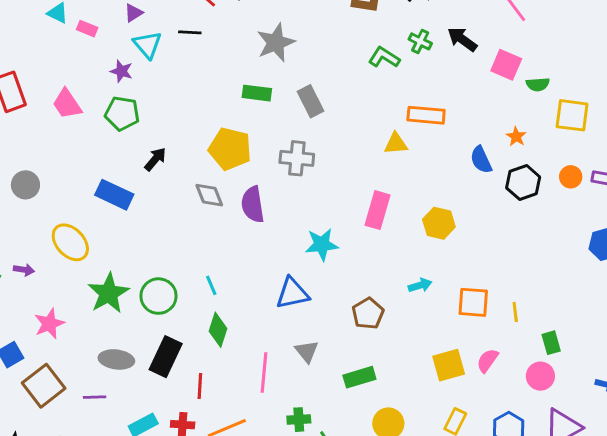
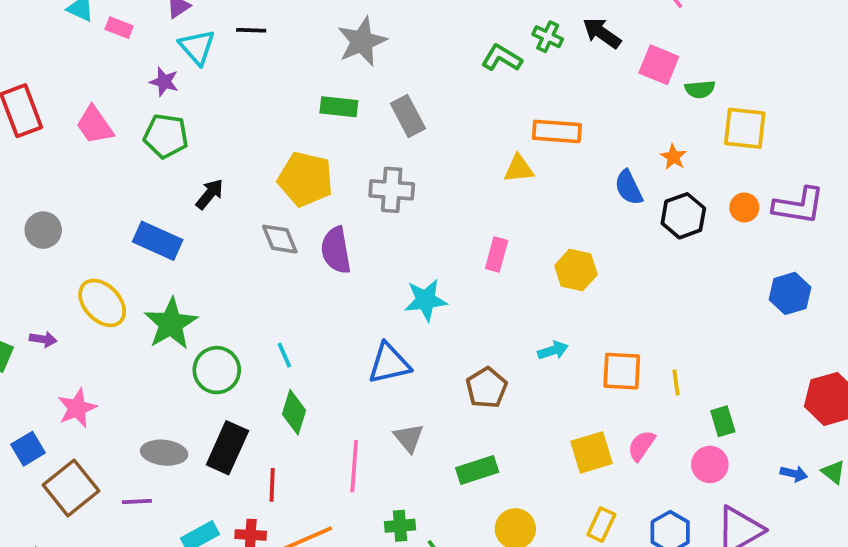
pink rectangle: (377, 210) -> (497, 255), size x0.7
green star: (109, 293) -> (171, 324), moved

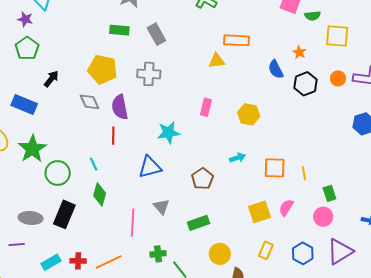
green pentagon: (166, 136) -> (27, 48), turned 30
red line: (272, 485) -> (113, 136), moved

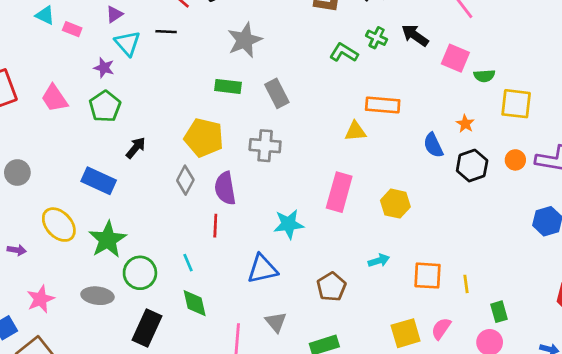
gray diamond: (90, 102) -> (185, 180), turned 50
pink rectangle: (206, 107) -> (339, 192), size x1.6
green diamond: (100, 194) -> (195, 303), turned -30
gray ellipse: (31, 218) -> (97, 296), moved

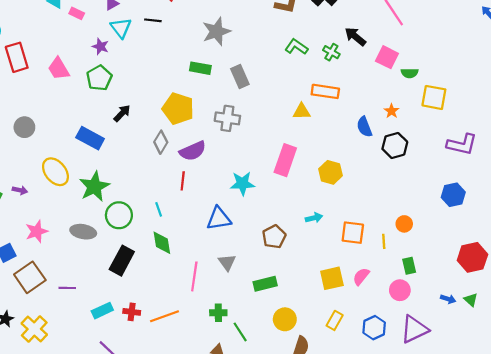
green cross: (377, 38) -> (331, 52), moved
orange circle: (515, 160) -> (404, 224), moved
purple semicircle: (225, 188) -> (193, 151), turned -108

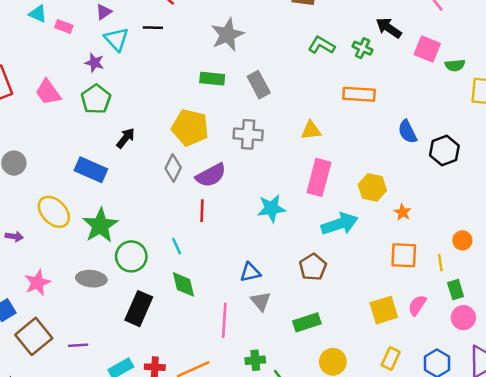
yellow triangle: (302, 111) -> (311, 130), moved
orange star: (392, 111) -> (403, 212), moved
cyan arrow: (314, 218) -> (340, 224), moved, size x1.8
blue triangle: (219, 219) -> (250, 272), moved, size x0.7
green rectangle: (409, 266) -> (456, 290), moved

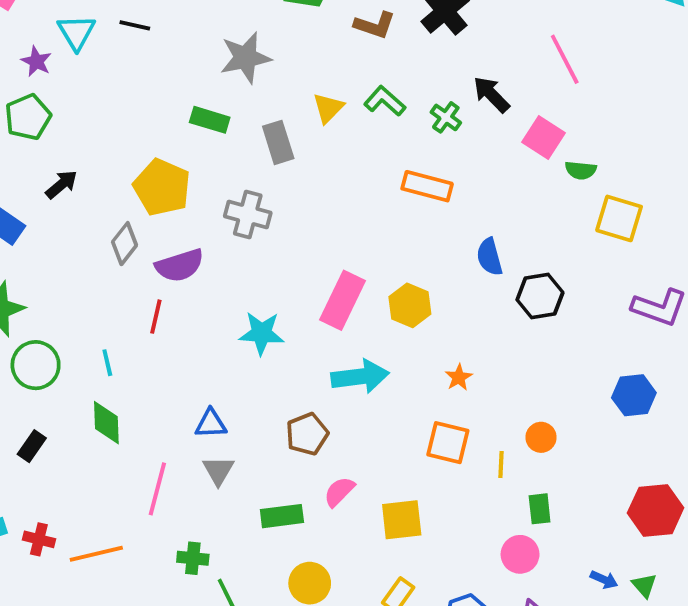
yellow triangle: (311, 130) -> (328, 108), moved, turned -50
yellow hexagon: (372, 187) -> (410, 305), moved
green rectangle: (456, 290) -> (540, 509), moved
pink semicircle: (417, 305) -> (339, 492), moved
black rectangle: (139, 309) -> (32, 446), size x0.6

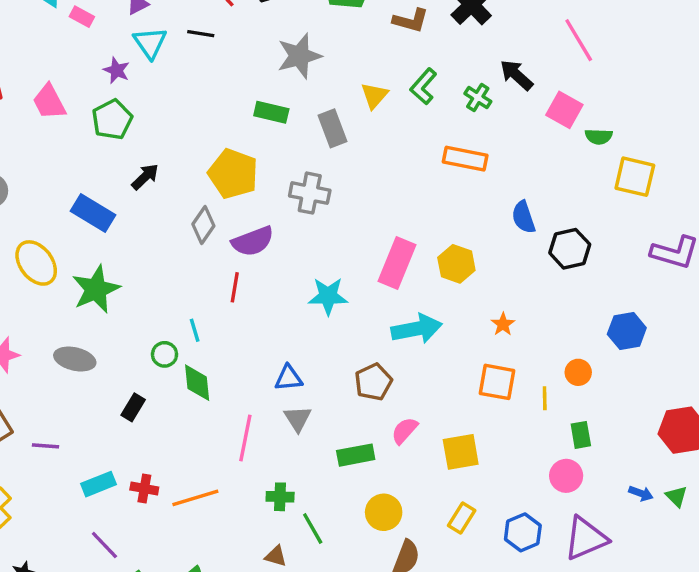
green L-shape: (385, 101) -> (423, 86), turned -87
green circle: (36, 365) -> (165, 354), moved, size x0.6
blue hexagon: (634, 395) -> (627, 331), moved

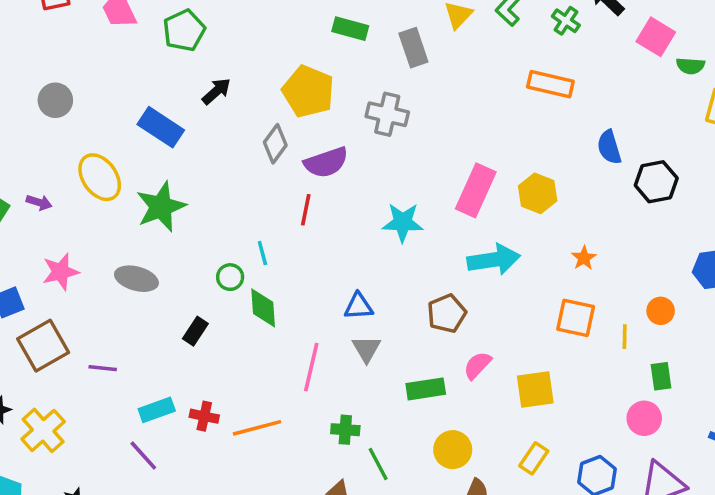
purple line: (104, 545) -> (143, 456), moved

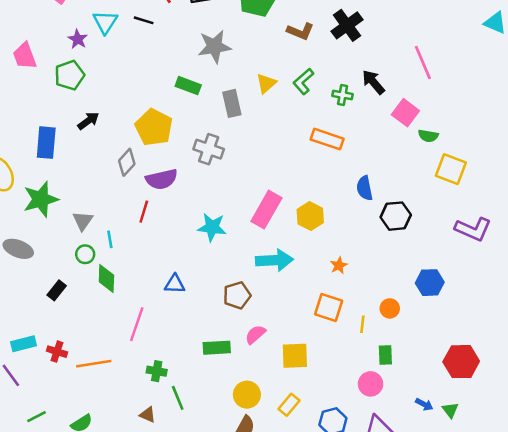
green cross: (566, 21) -> (343, 95), turned -30
blue rectangle: (161, 127) -> (46, 143), turned 56
gray triangle: (366, 349) -> (83, 221), moved
yellow circle: (453, 450) -> (247, 395), moved

